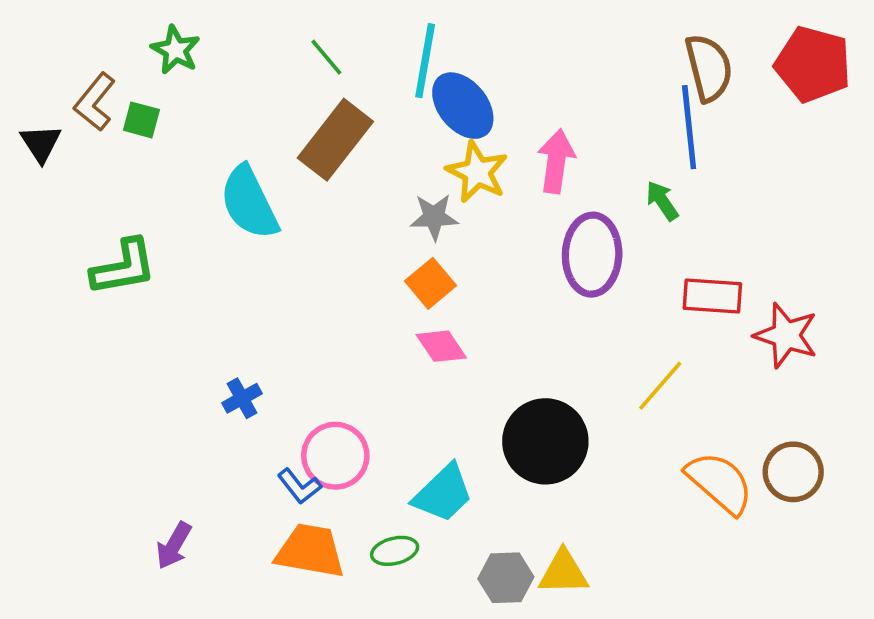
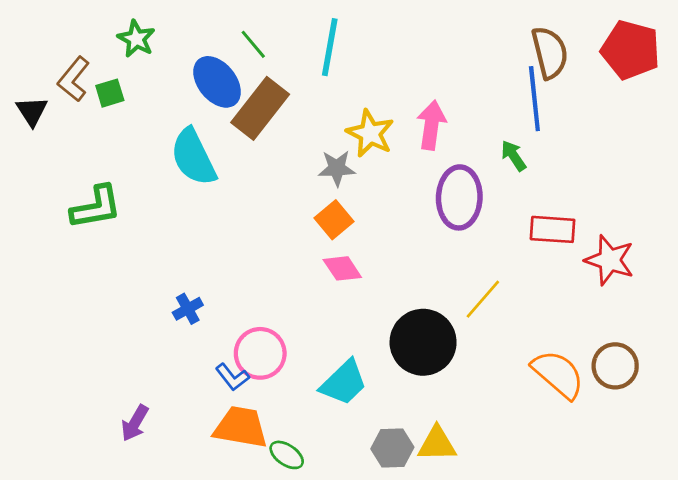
blue ellipse: (463, 106) -> (217, 82), moved
green square: (141, 120) -> (110, 93), turned -32
yellow line: (660, 386) -> (483, 299), moved
green ellipse: (395, 551) -> (287, 455), moved, turned 48

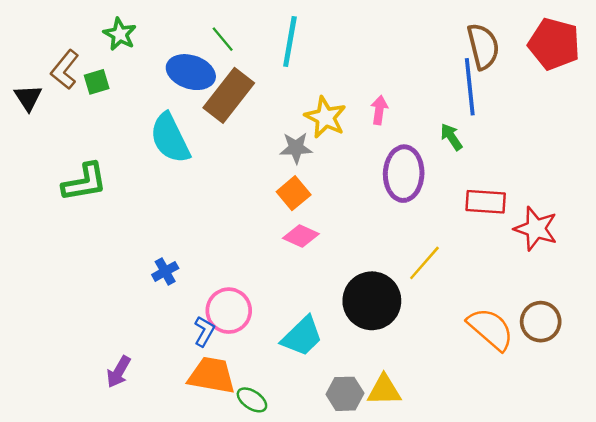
blue ellipse: (217, 82) -> (191, 72), turned -33
pink arrow: (431, 125) -> (379, 110), size x0.7
pink diamond: (342, 268) -> (301, 236), turned -32
blue L-shape: (232, 377) -> (204, 331), turned -112

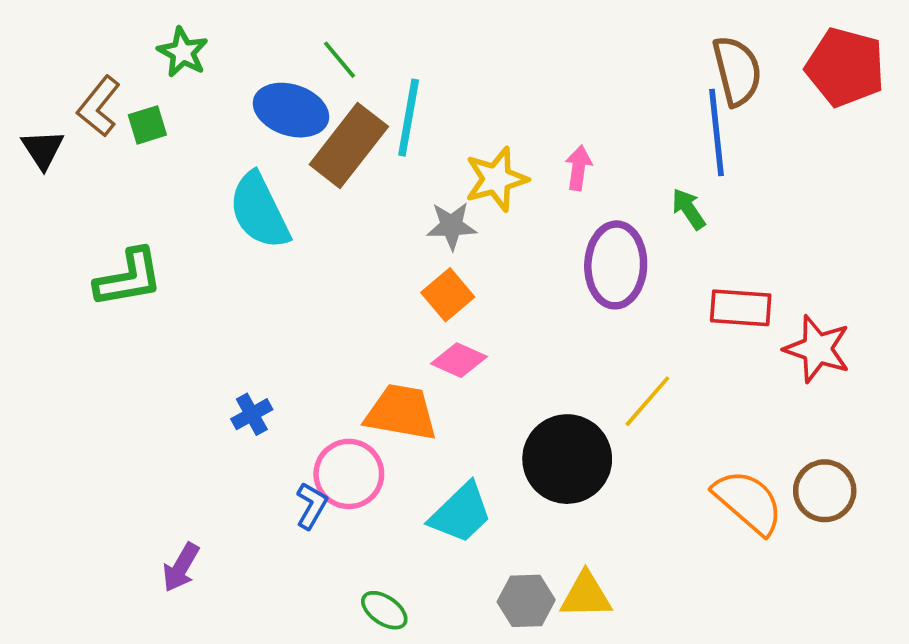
cyan line: (290, 42) -> (409, 118), moved
yellow star: (325, 117) -> (496, 179), turned 30
orange trapezoid: (212, 375) -> (401, 412), moved

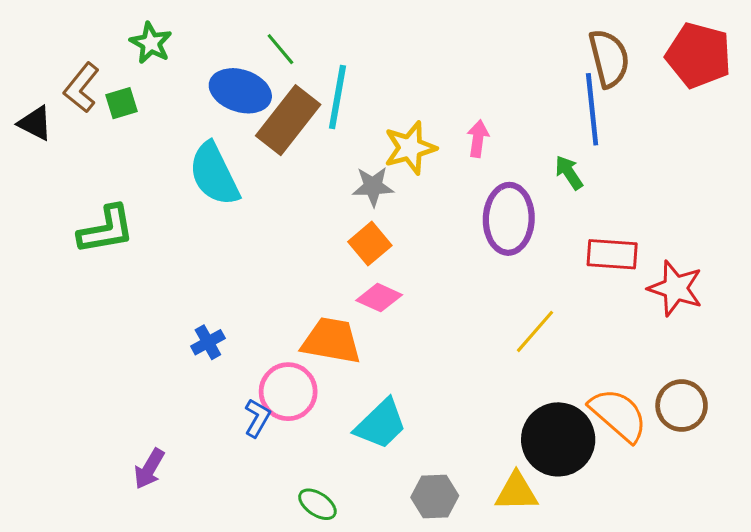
black triangle: (43, 149) -> (35, 123), turned -30
black circle: (567, 459) -> (558, 439), moved
yellow triangle: (586, 595) -> (516, 492), moved

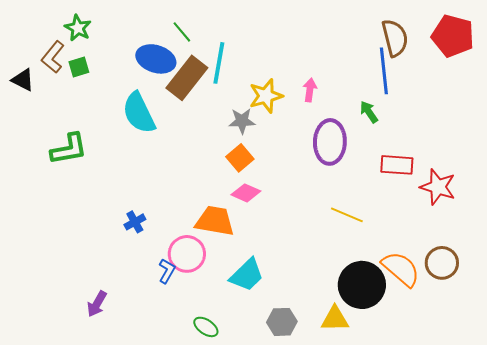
green star: (151, 43) -> (78, 28), moved
yellow line: (535, 331) -> (347, 215), turned 72

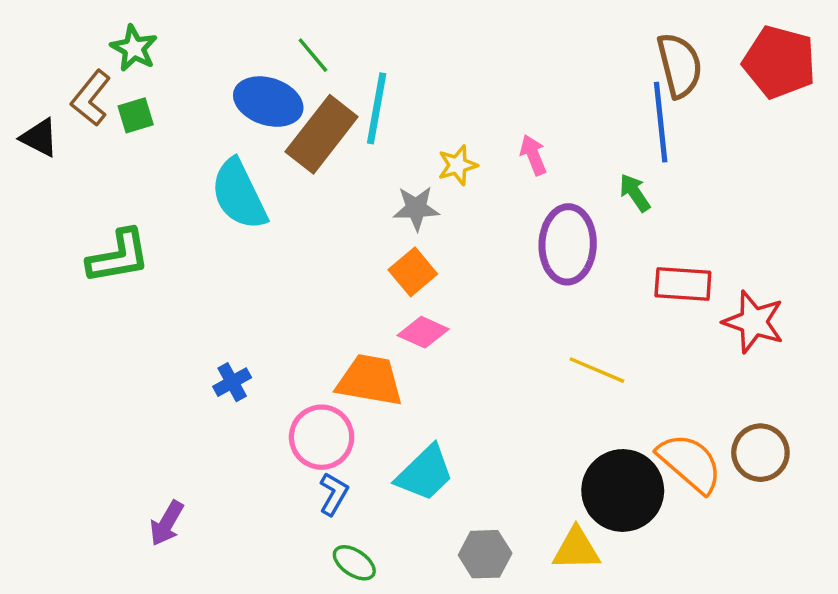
pink arrow: (310, 90) -> (533, 155), turned -30
yellow star: (266, 96) -> (458, 165), size x0.7
blue L-shape: (167, 271) -> (334, 494), moved

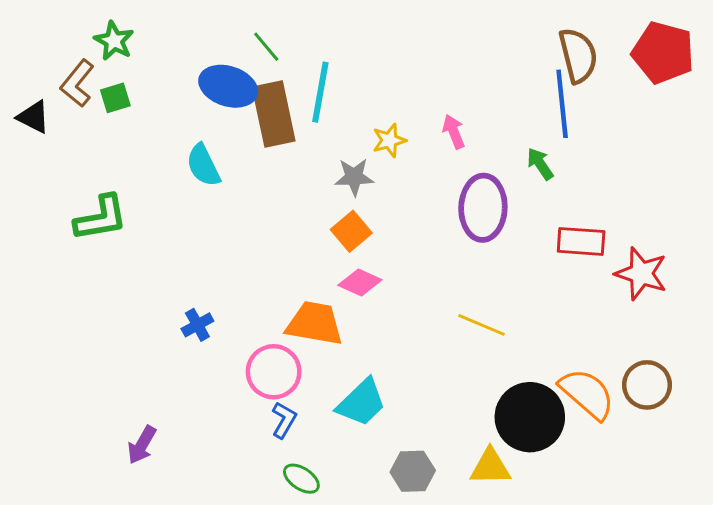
brown rectangle: (322, 134) -> (274, 114), turned -50
cyan semicircle: (239, 194) -> (203, 165), size x0.7
yellow line: (597, 370) -> (482, 325), moved

